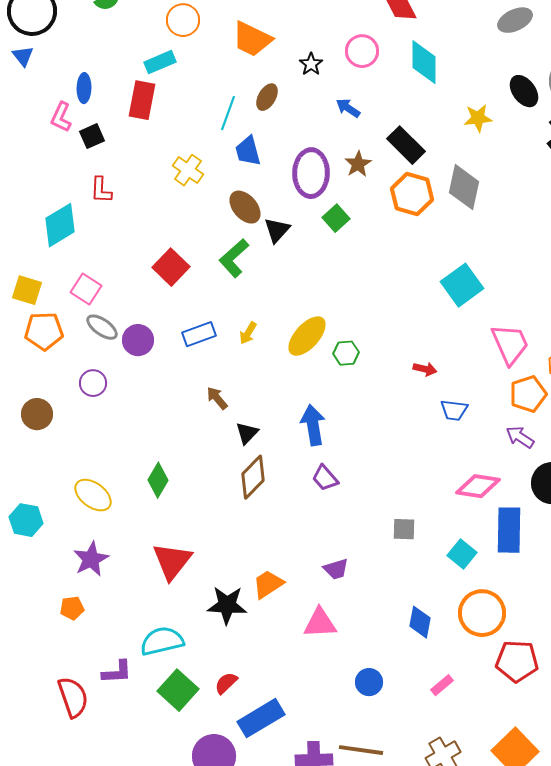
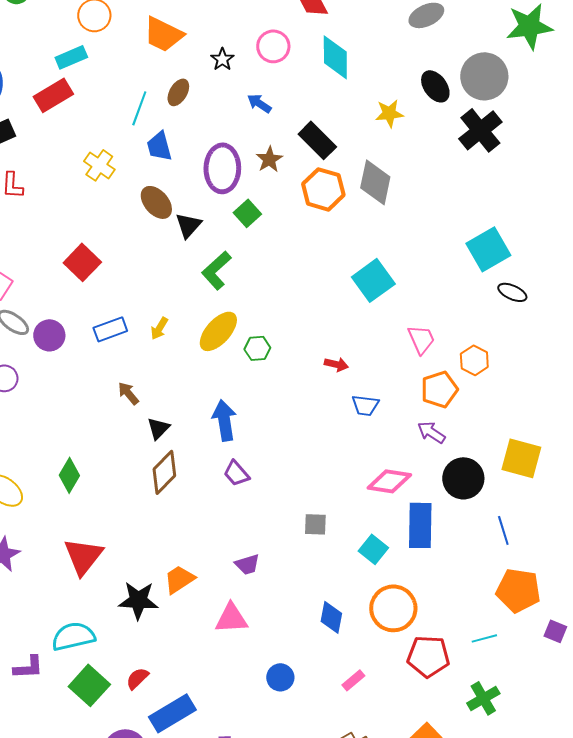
red rectangle: (142, 100) -> (53, 95), turned 48
green L-shape: (234, 258) -> (216, 270), moved
pink trapezoid: (510, 344) -> (421, 339), size x0.7

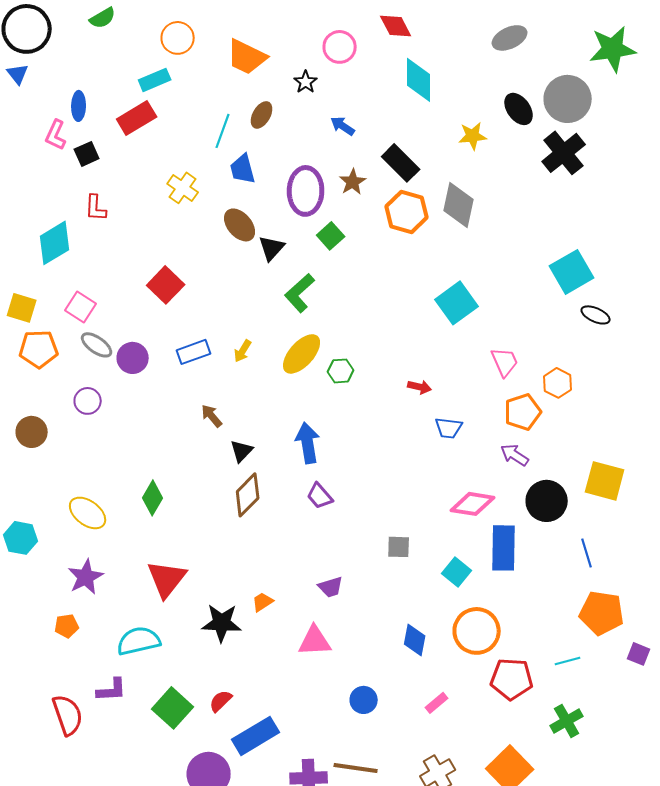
pink circle: (273, 46) -> (340, 47), moved
orange trapezoid: (179, 579) -> (263, 602), size x0.7
cyan semicircle: (73, 636) -> (139, 641), moved

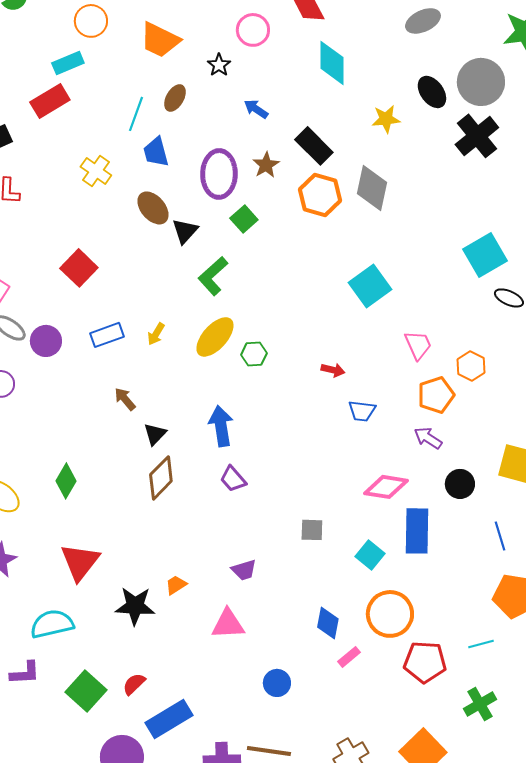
black circle: (547, 501) -> (460, 484), size x0.7
pink rectangle: (437, 703) -> (349, 657), moved

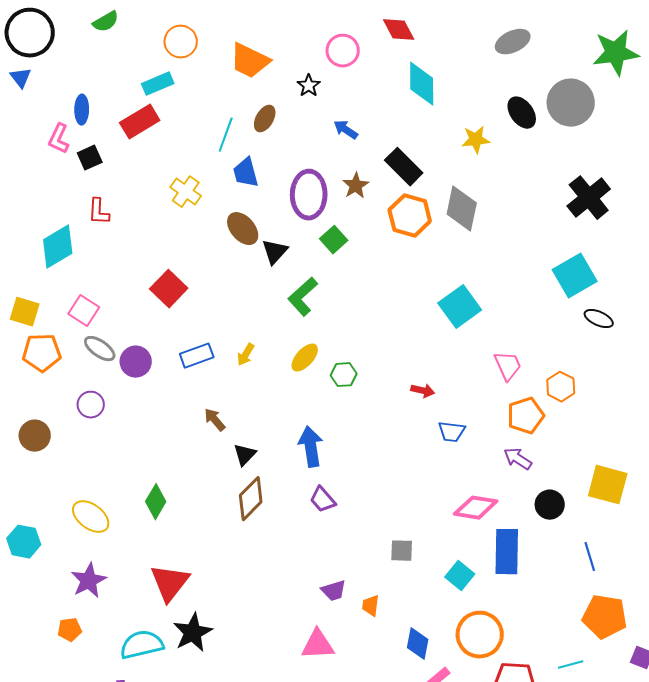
black cross: (477, 136) -> (589, 198), moved
yellow ellipse: (215, 337) -> (305, 358), size x0.7
orange trapezoid: (176, 585) -> (371, 606), moved, turned -50
black star: (135, 606) -> (193, 633), moved, turned -30

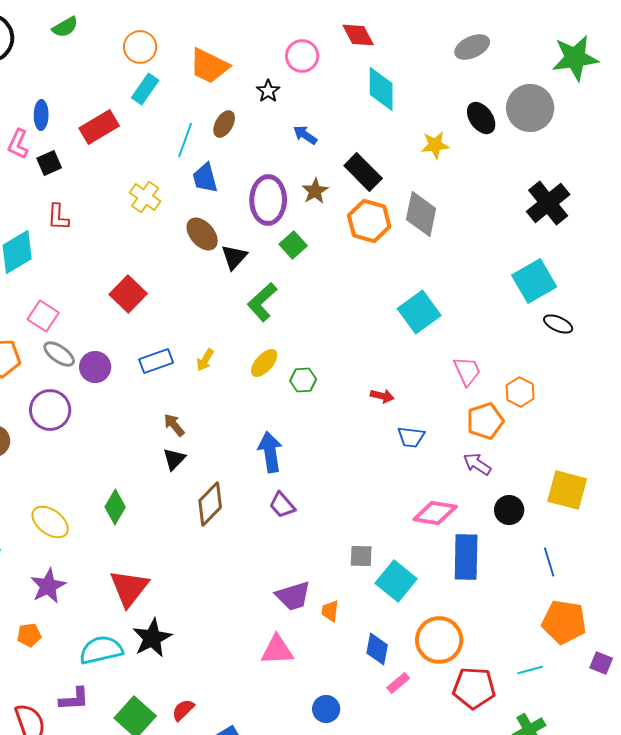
cyan rectangle: (158, 84) -> (145, 89), moved, turned -32
purple circle: (91, 405) -> (50, 410), size x1.5
black triangle: (245, 455) -> (174, 459), moved
cyan square: (460, 576) -> (396, 581), moved, size x1.4
purple trapezoid: (334, 591) -> (293, 596), size x1.4

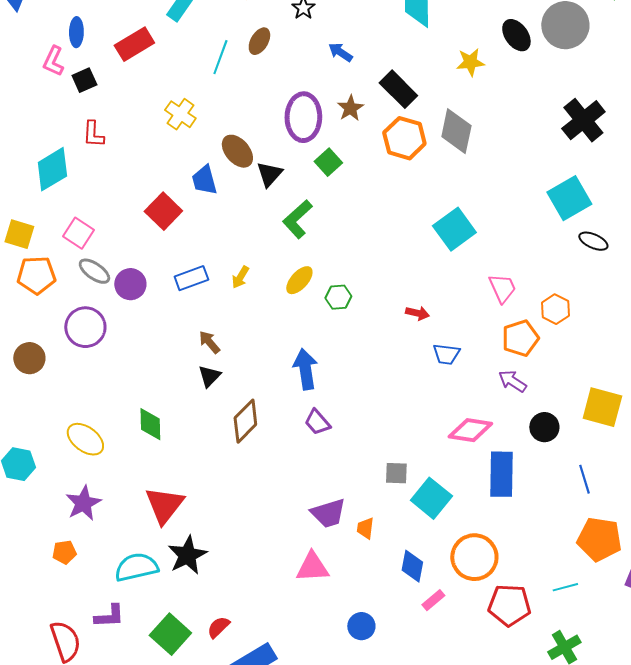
blue trapezoid: (205, 178) -> (204, 180), moved
green diamond: (115, 507) -> (150, 424), turned -32

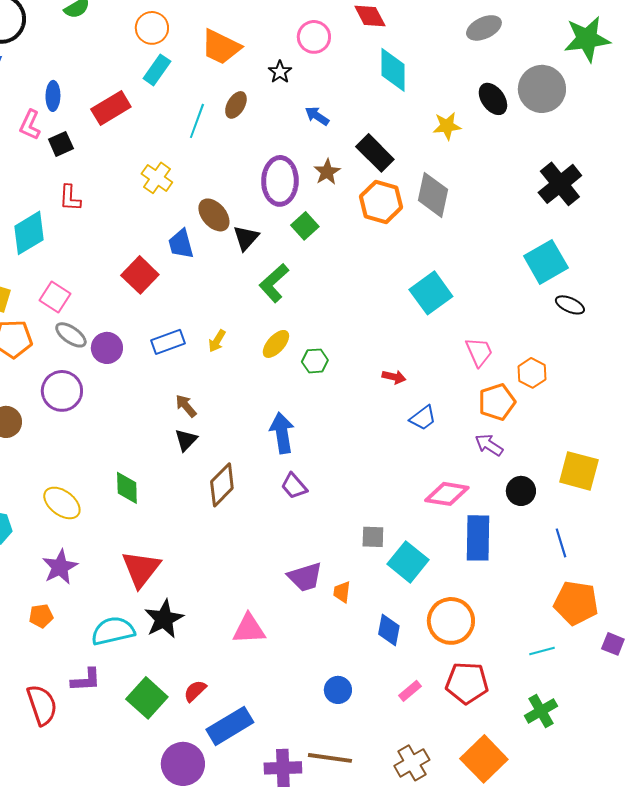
blue trapezoid: (446, 354) -> (423, 418), turned -44
pink triangle: (312, 567) -> (249, 629), moved
pink rectangle: (433, 600) -> (410, 691), moved
red pentagon: (509, 605) -> (467, 683), moved

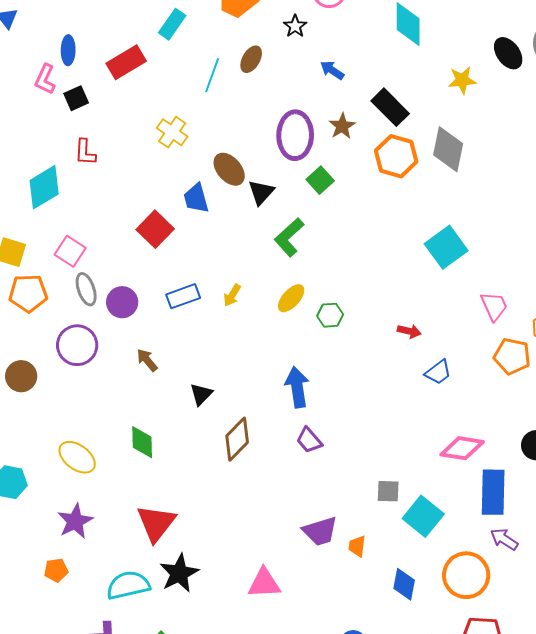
gray ellipse: (71, 335) -> (86, 289), turned 36
orange pentagon: (497, 402) -> (512, 356), turned 30
brown arrow: (186, 406) -> (147, 360), moved
purple arrow: (489, 445) -> (504, 539), moved

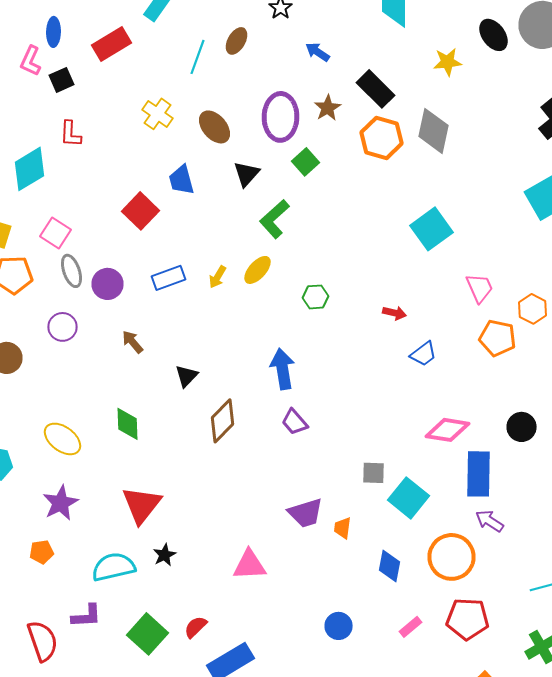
brown ellipse: (229, 169) -> (214, 127), moved
yellow ellipse: (291, 298) -> (258, 270), moved
purple circle: (77, 345) -> (62, 327), size x0.7
black star: (179, 573) -> (164, 555), size x0.6

